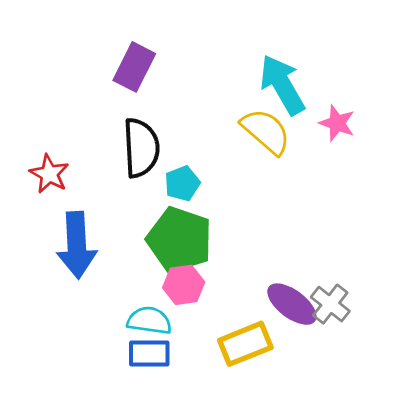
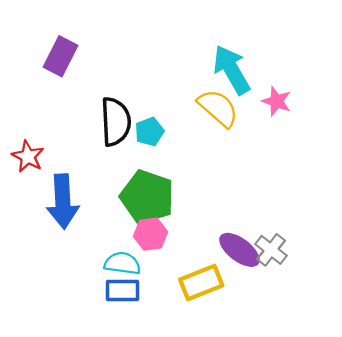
purple rectangle: (134, 67) -> (60, 56), moved
red star: (49, 174) -> (28, 156), moved
cyan pentagon: (182, 183) -> (149, 132), moved

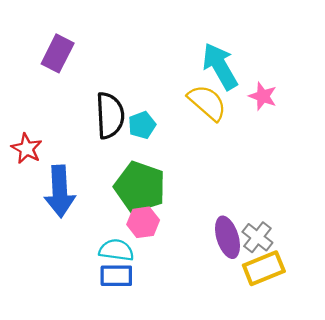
purple ellipse: (239, 250) -> (228, 237), turned 36
yellow rectangle: (201, 283) -> (264, 268), moved

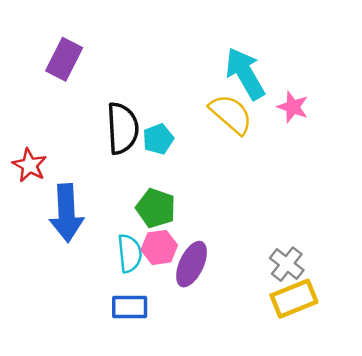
green pentagon: (140, 187) -> (156, 208), size x0.7
purple ellipse: (228, 237) -> (192, 264), moved, turned 42
cyan semicircle: (116, 250) -> (130, 253), moved, turned 76

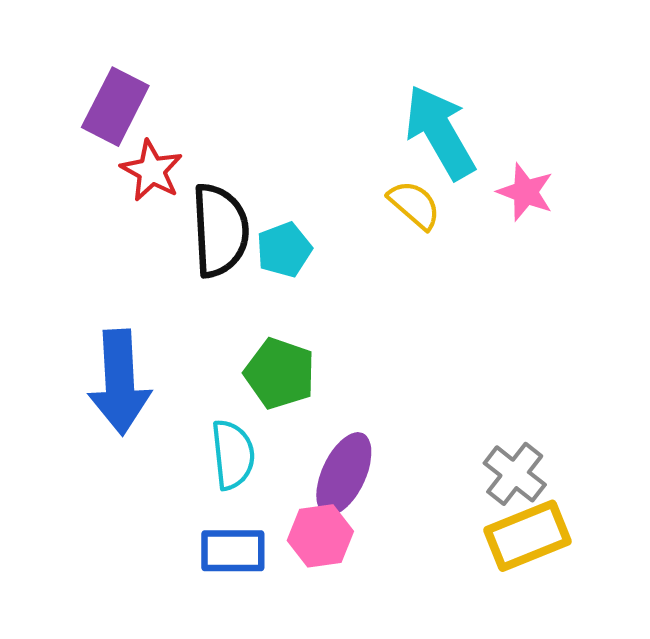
yellow semicircle: (231, 114) -> (414, 205), size x0.7
red star: (30, 165) -> (152, 171), moved
pink hexagon: (159, 247) -> (320, 536), moved

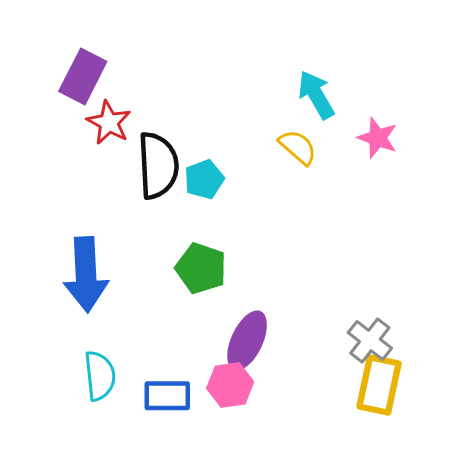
cyan arrow: (440, 132) -> (316, 95), size x0.7
cyan semicircle: (233, 455) -> (100, 376), moved
yellow rectangle: (528, 536) -> (379, 385), turned -56

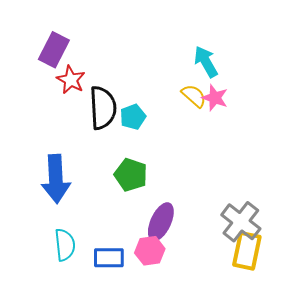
pink star: (378, 138) -> (215, 98), moved
gray cross: (370, 340) -> (241, 222), size x1.4

